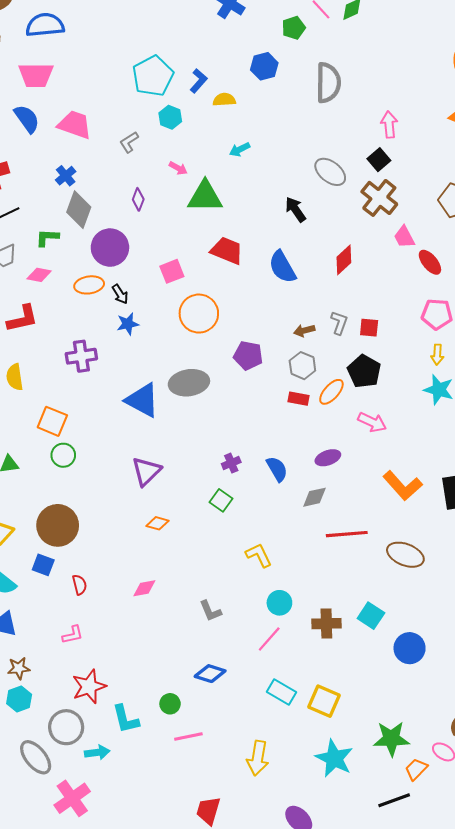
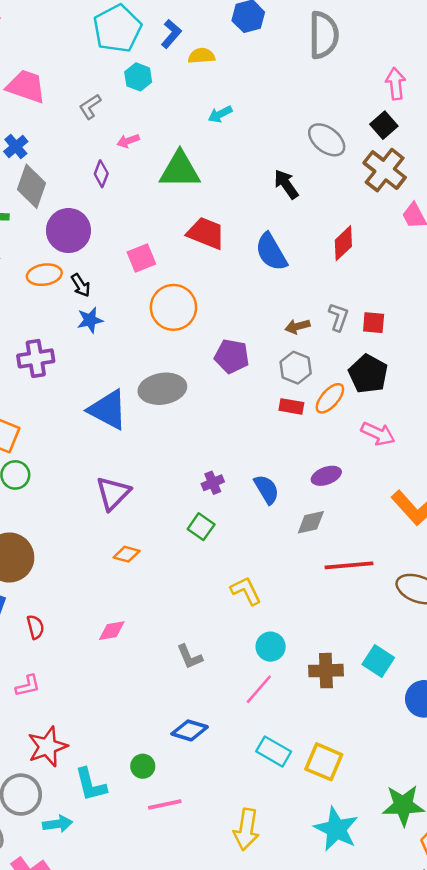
pink arrow: (178, 168) -> (128, 141), moved, turned 132

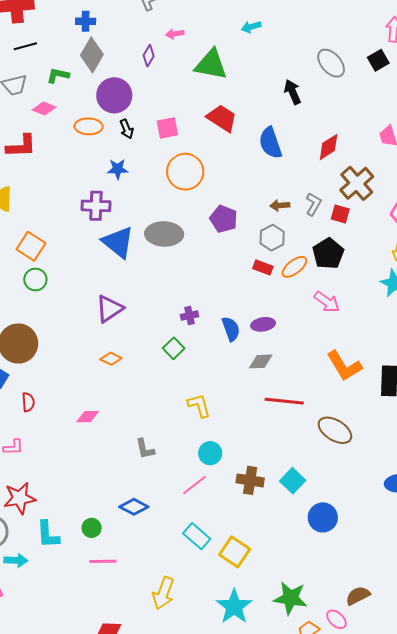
blue cross: (16, 147) -> (86, 21), turned 30
brown cross: (385, 170) -> (357, 183), moved
black arrow: (81, 285) -> (127, 129), moved
purple cross: (36, 358) -> (96, 206), moved
purple ellipse: (326, 476) -> (263, 324), moved

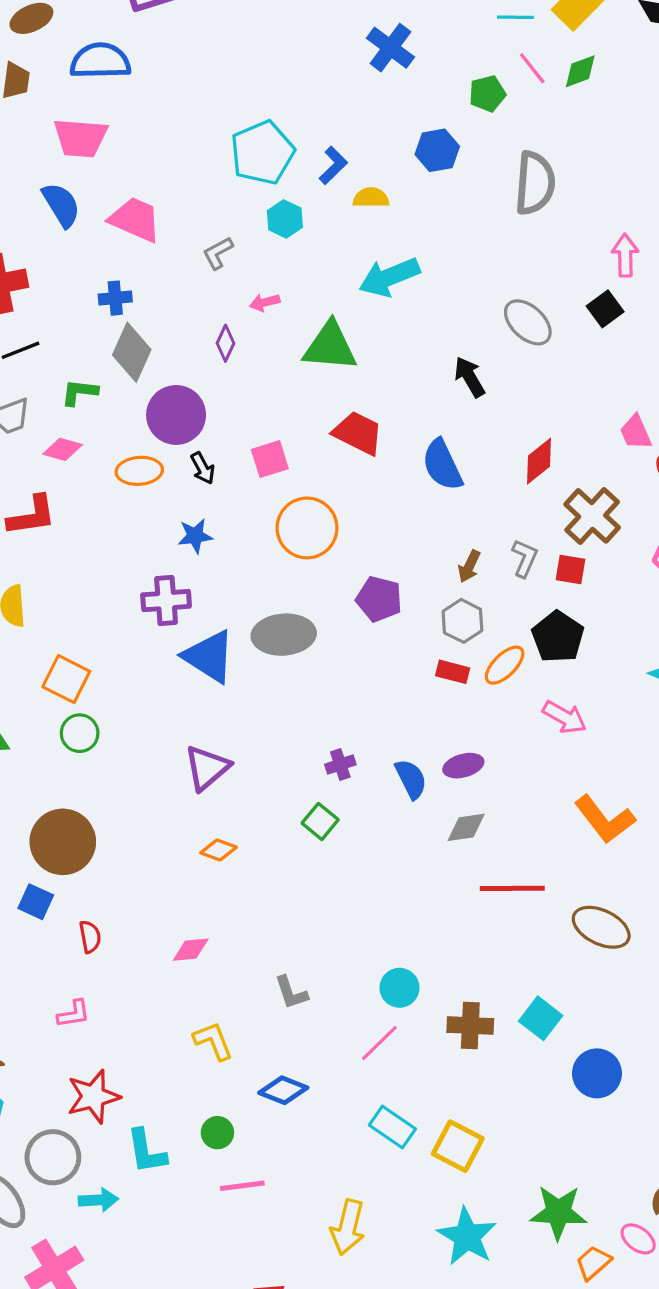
cyan arrow: (251, 27) -> (389, 277), size x1.8
brown arrow: (280, 205) -> (469, 566), turned -54
yellow L-shape: (199, 406) -> (213, 1041), moved

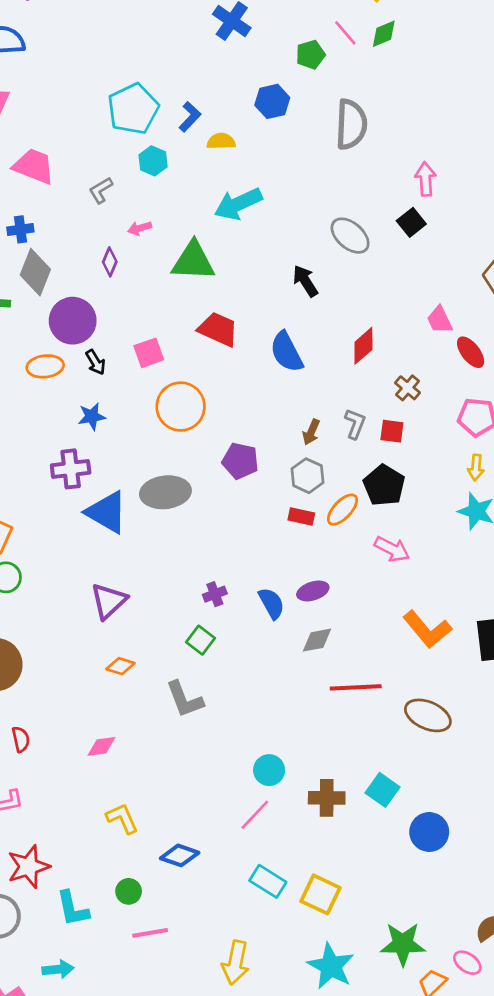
brown cross: (592, 516) -> (408, 388), size x0.6
gray L-shape: (291, 993) -> (185, 699), moved, size x1.4
cyan arrow: (98, 1200) -> (58, 969), moved

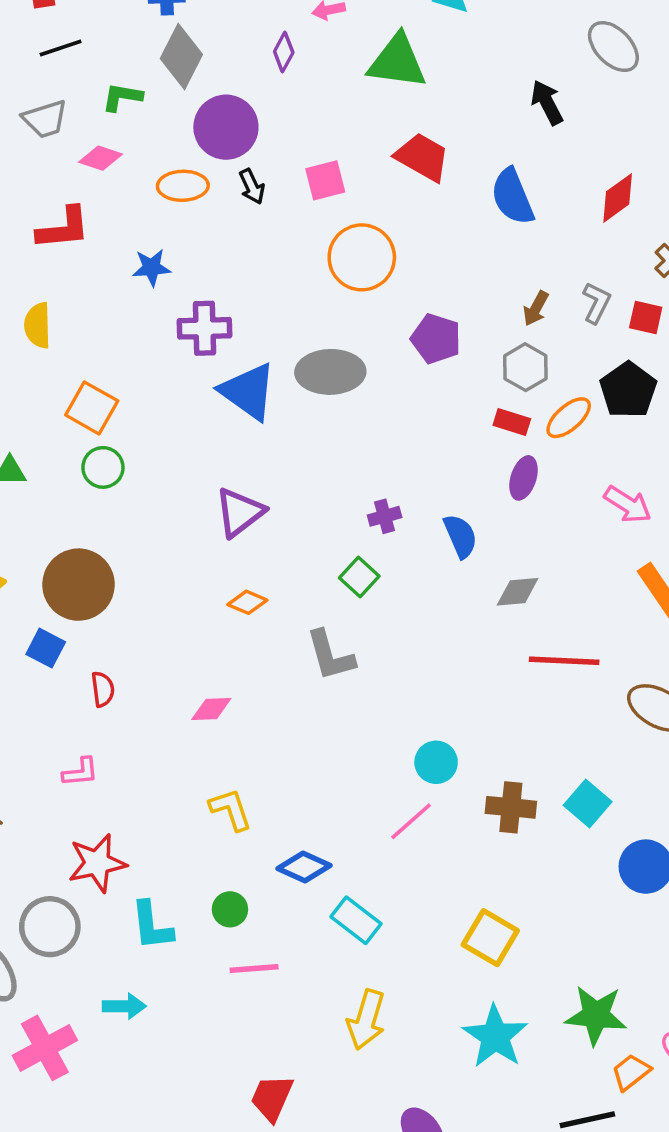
blue star: (92, 416) -> (152, 268), moved
pink arrow: (392, 549) -> (628, 504), moved
purple ellipse: (313, 591) -> (524, 478), moved, turned -60
cyan rectangle: (268, 881) -> (356, 920), moved

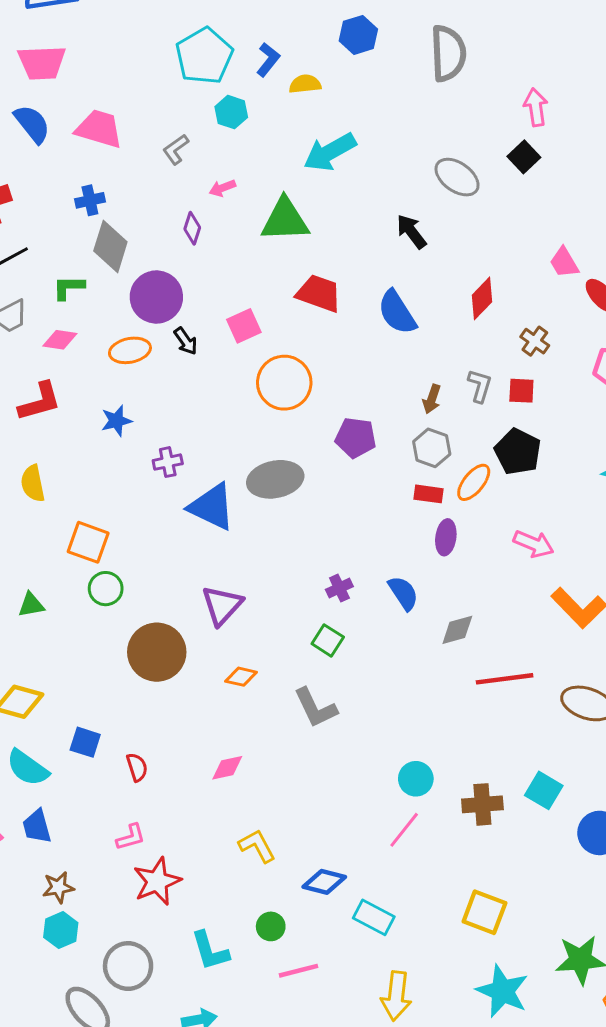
purple cross: (204, 328) -> (168, 462), size x0.7
brown circle: (78, 585) -> (157, 652), moved
red star: (97, 863) -> (157, 881), moved

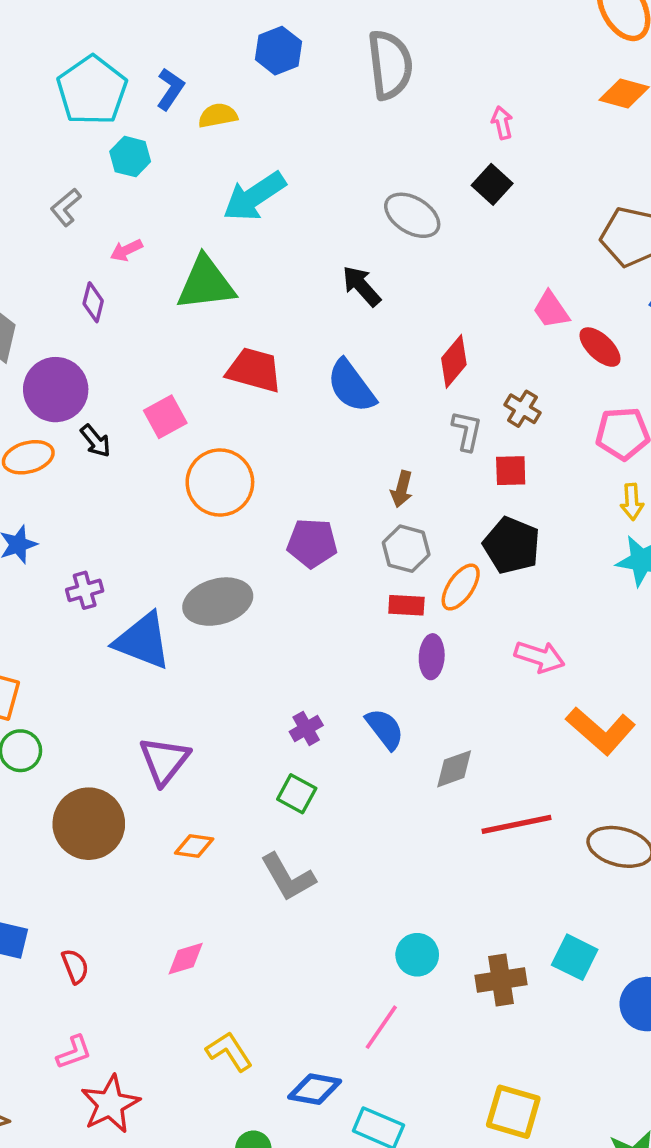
pink arrow: (536, 107) -> (502, 123), size x0.7
gray L-shape: (480, 386) -> (467, 431), moved
pink line: (404, 830) -> (381, 1027), moved

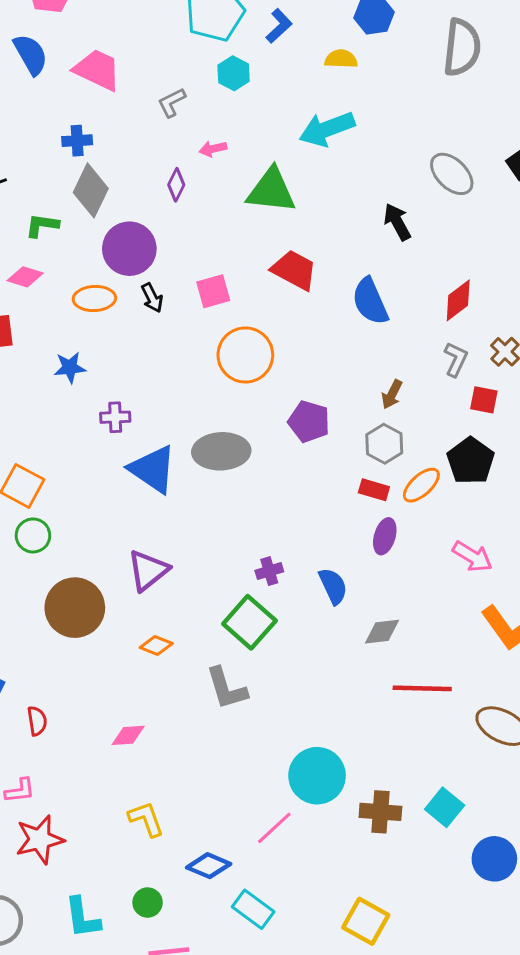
yellow semicircle: (218, 115) -> (341, 59), moved
green square: (297, 794) -> (249, 622), size x1.6
cyan circle: (417, 955) -> (317, 776), size x1.6

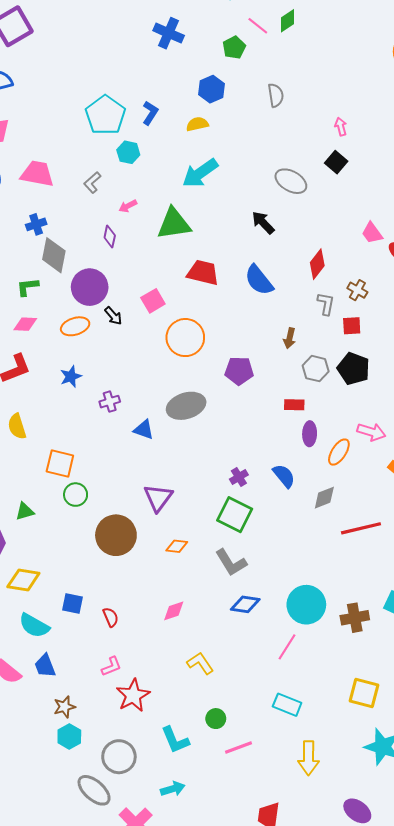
gray semicircle: (462, 47) -> (276, 95), size x0.6
gray hexagon: (384, 444) -> (316, 369), moved
blue triangle: (153, 469) -> (144, 430), size x0.6
orange ellipse: (421, 485) -> (339, 452), moved
blue diamond: (209, 866) -> (245, 604), moved

